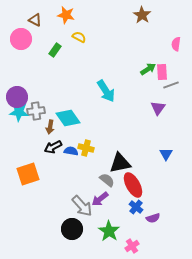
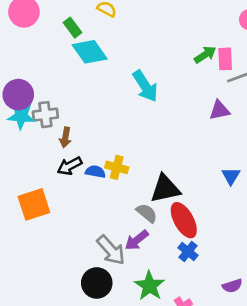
green rectangle: (55, 50) -> (72, 28), turned -72
purple triangle: (158, 108) -> (219, 110), turned 42
cyan diamond: (68, 118) -> (90, 52), moved
purple semicircle: (153, 218) -> (232, 286), moved

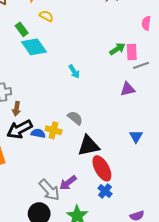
cyan arrow: (145, 86) -> (74, 72), size x0.6
black arrow: (70, 166) -> (20, 129), size x1.4
gray semicircle: (147, 213) -> (75, 118), moved

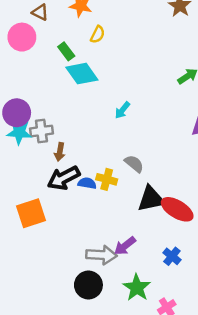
yellow semicircle: (46, 16) -> (98, 34), turned 88
cyan arrow: (74, 72) -> (122, 110), moved, turned 72
red ellipse: (102, 168) -> (177, 209), moved, turned -30
gray arrow: (49, 190) -> (101, 255), turned -45

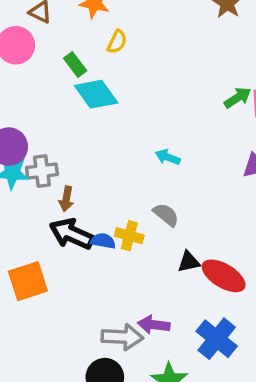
cyan arrow: (122, 110) -> (168, 157), moved, turned 72
black arrow: (64, 178) -> (72, 234), turned 52
black triangle: (151, 199) -> (189, 262), size x0.6
purple arrow: (125, 246) -> (154, 325), turned 45
blue cross: (172, 256) -> (217, 339), size x1.6

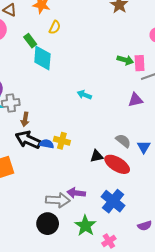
cyan diamond: (96, 94) -> (42, 58), turned 40
green arrow: (238, 98) -> (125, 60), turned 49
gray semicircle: (166, 215) -> (123, 141), moved

